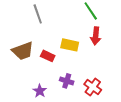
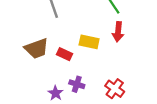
purple cross: (67, 81) -> (77, 84), moved

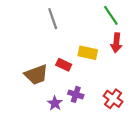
brown trapezoid: (37, 49) -> (36, 75), moved

